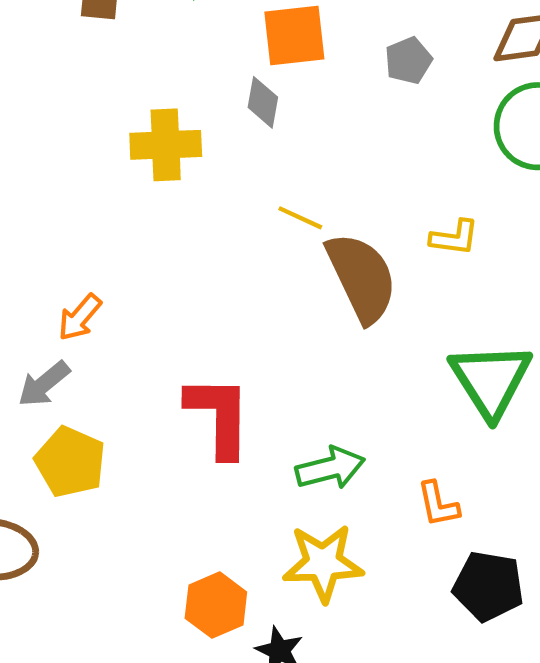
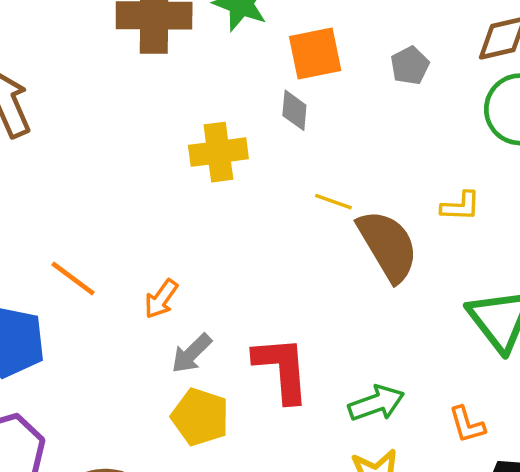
gray arrow: (44, 384) -> (192, 353), moved
yellow pentagon: (70, 462) -> (200, 417), moved

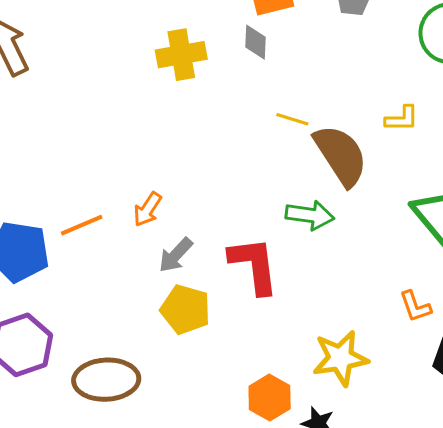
yellow cross: (218, 152) -> (181, 55), moved
orange line: (73, 278) -> (82, 225), moved, turned -57
green arrow: (376, 403) -> (310, 215), moved, turned 30

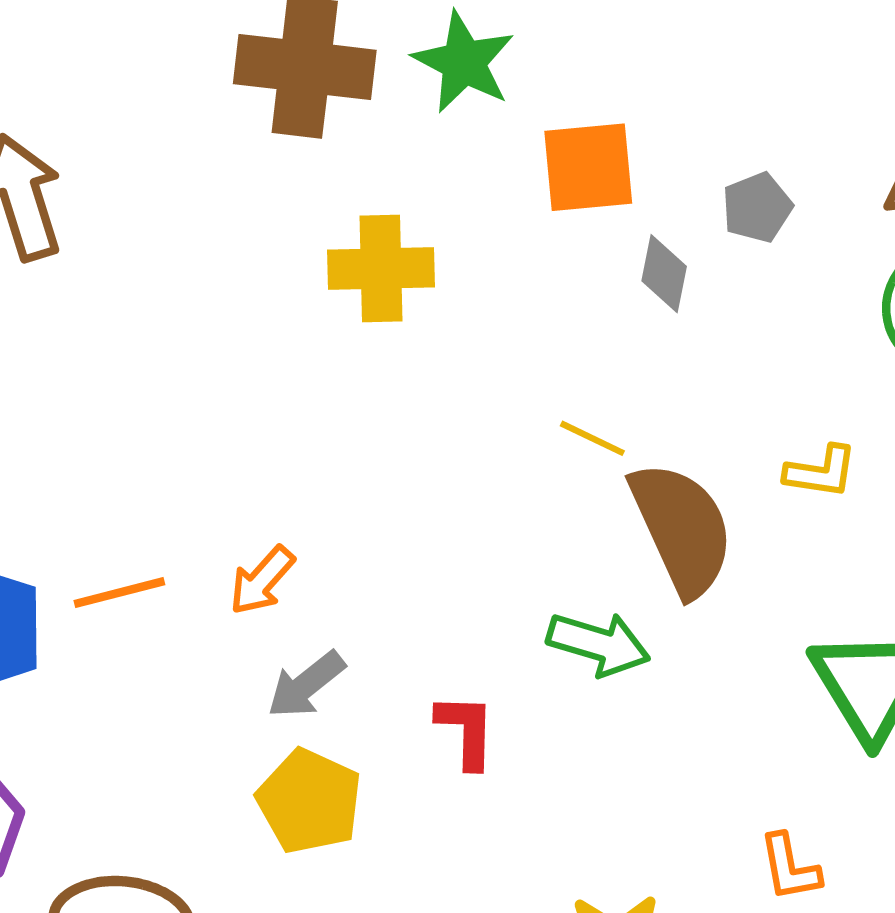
gray diamond: (255, 42) -> (664, 274), moved
red L-shape: (254, 265) -> (466, 731), size x0.6

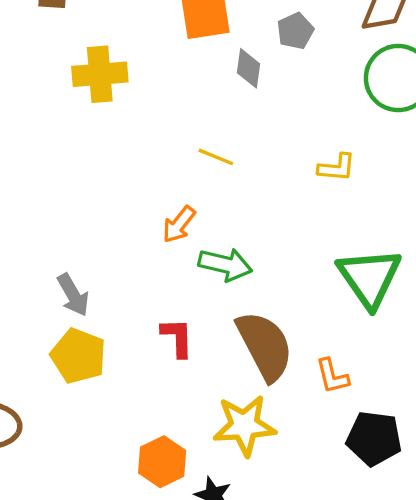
brown semicircle: (682, 529) -> (265, 346), moved
orange arrow: (262, 580) -> (179, 224), moved
gray arrow: (306, 685) -> (73, 295), turned -78
red L-shape: (466, 731) -> (177, 338), moved

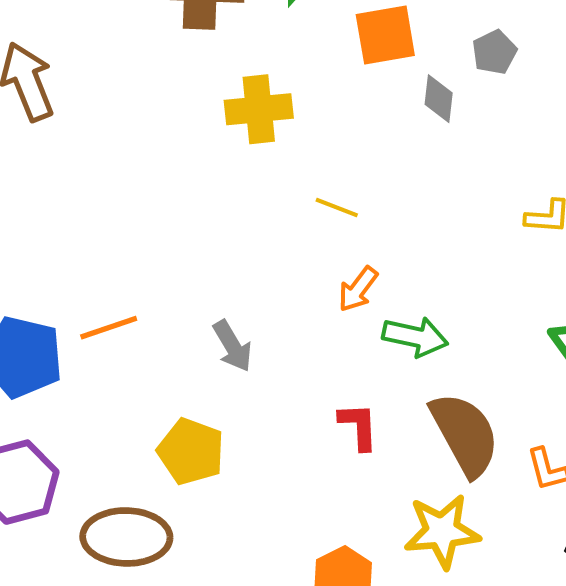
yellow line: (216, 157) -> (337, 208), moved
gray arrow: (73, 295) -> (233, 346), moved
yellow pentagon: (78, 356) -> (191, 451), moved

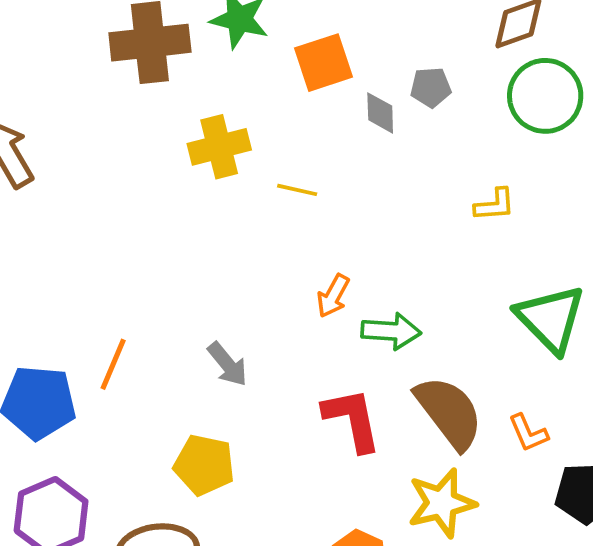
gray pentagon: (494, 52) -> (431, 87), moved, turned 30
yellow line: (337, 208) -> (297, 190), moved
orange line: (109, 328) -> (113, 364), turned -40
red L-shape: (359, 426) -> (352, 420), size x1.5

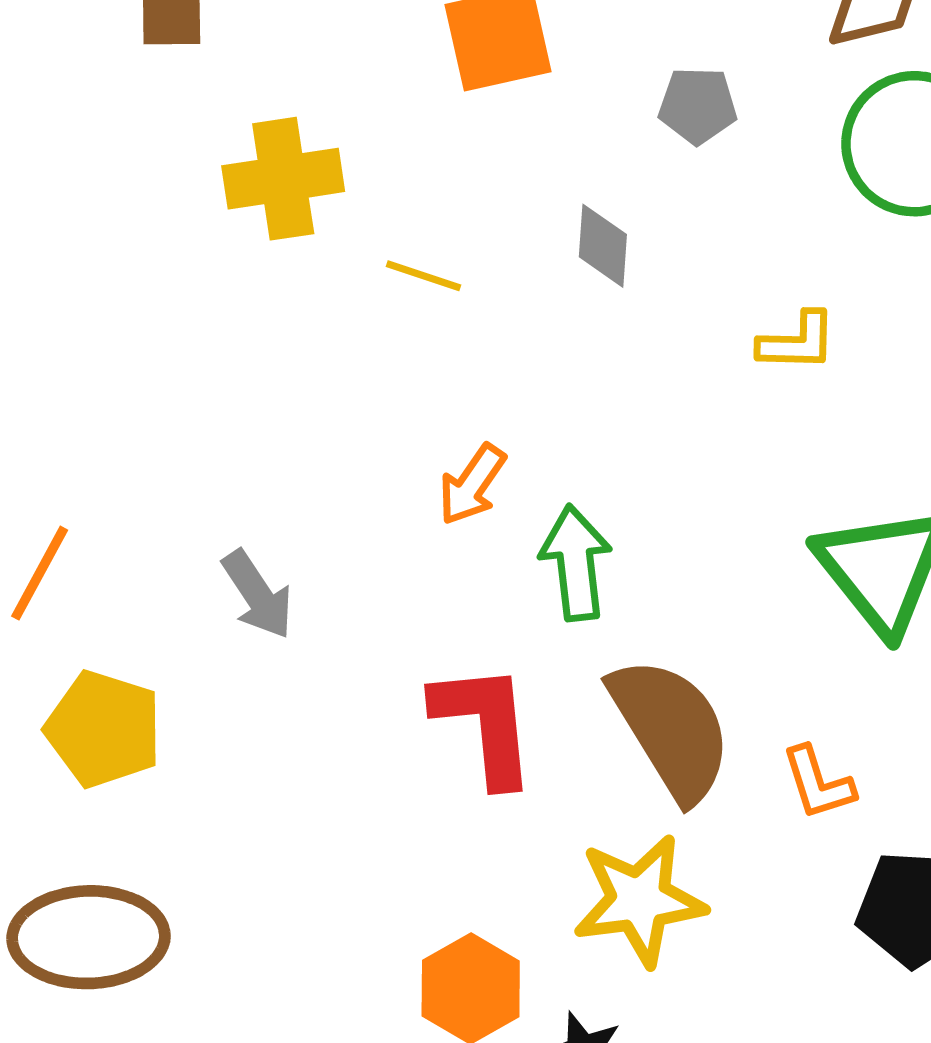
gray diamond: (380, 113) -> (603, 246), moved
green arrow: (391, 331) -> (576, 563), turned -106
yellow pentagon: (204, 465) -> (104, 729), moved

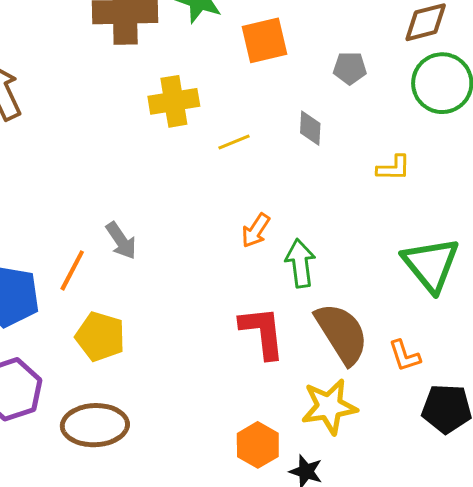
yellow line: (424, 276) -> (234, 142), turned -40
gray arrow: (258, 595) -> (121, 241), moved

